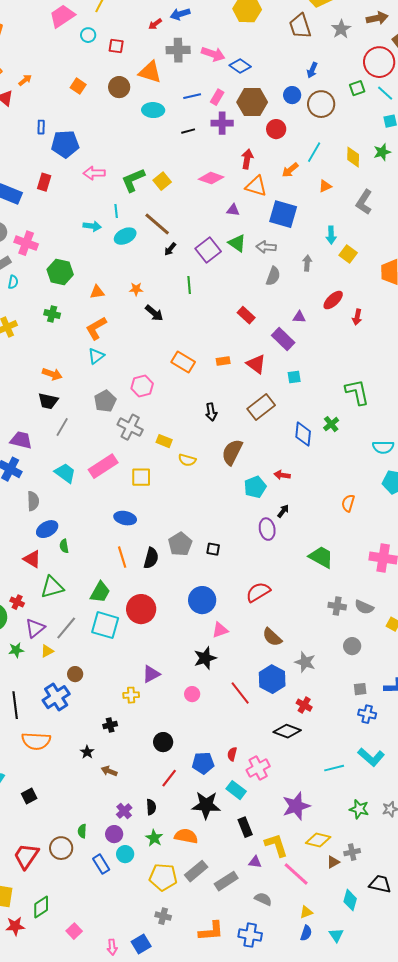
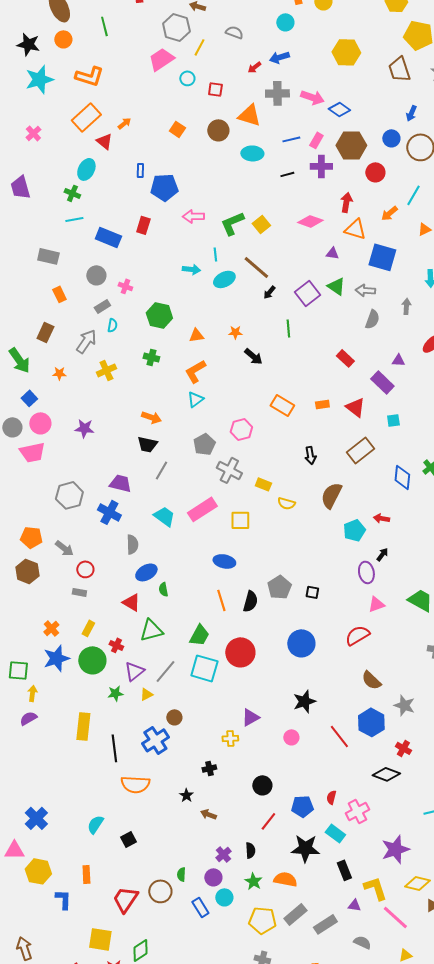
pink cross: (26, 243) -> (125, 286), size x0.6
pink triangle: (220, 630) -> (376, 604), moved

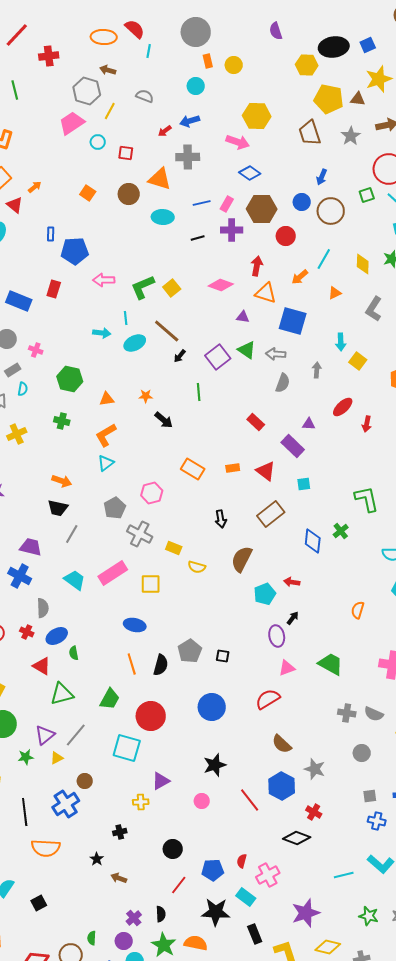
pink arrow: (312, 97) -> (238, 142), moved
red cross: (116, 645) -> (27, 632), moved
cyan square: (204, 668) -> (127, 748), moved
green star: (253, 881) -> (164, 945), size x1.4

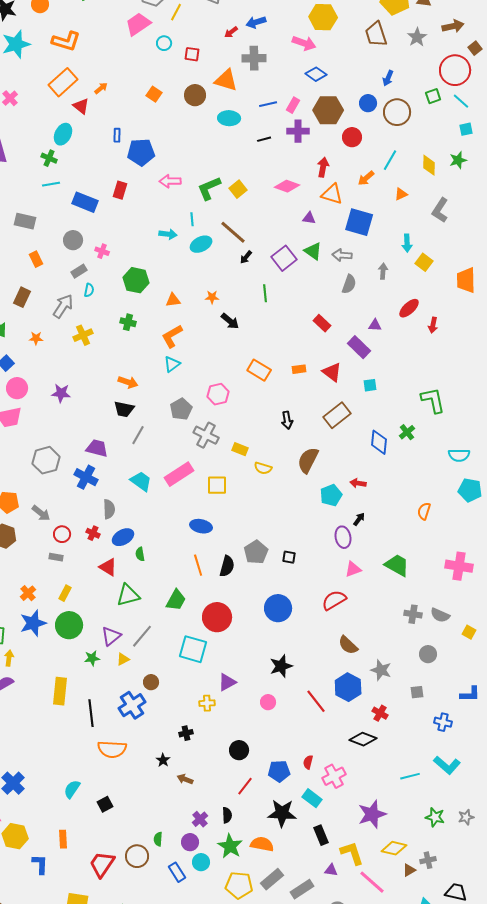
gray square: (370, 796) -> (417, 692), moved

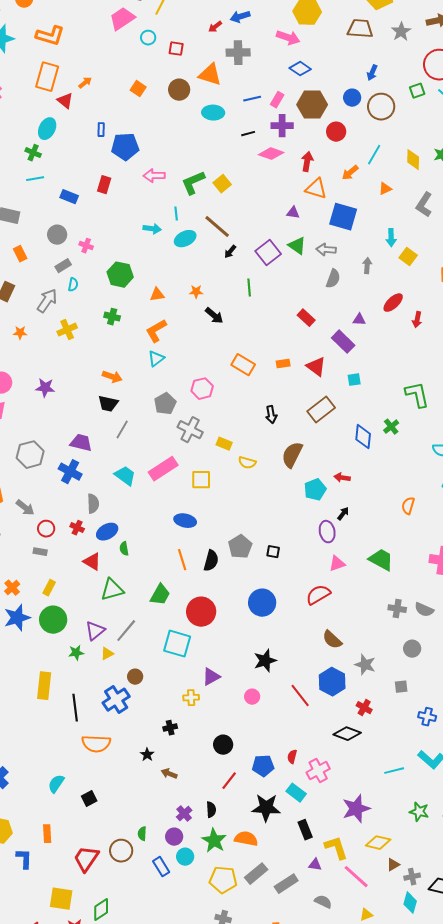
brown trapezoid: (376, 34) -> (360, 29), turned 112
orange rectangle: (63, 82) -> (47, 77), turned -32
pink diamond: (287, 186) -> (271, 154), moved
blue rectangle: (85, 202) -> (69, 197), size x0.7
gray cross: (428, 860) -> (412, 877), moved

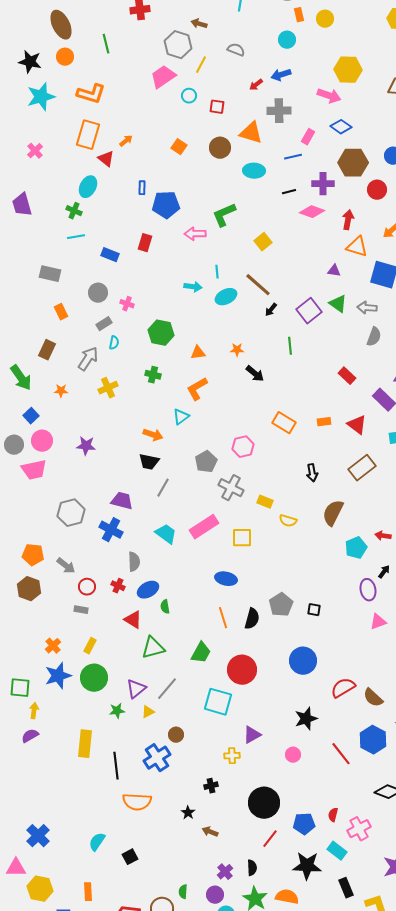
pink rectangle: (277, 100) -> (308, 137), moved
green L-shape: (193, 183) -> (224, 215), moved
cyan triangle: (156, 359) -> (181, 417), moved
red semicircle: (318, 595) -> (343, 688), moved
black circle: (223, 745) -> (264, 803), size x1.6

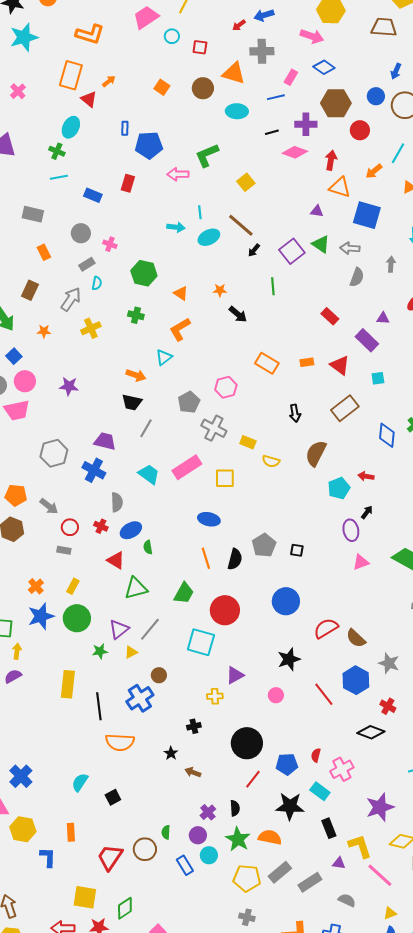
orange L-shape: (91, 94) -> (90, 34), moved
orange triangle: (198, 353) -> (181, 293), turned 42

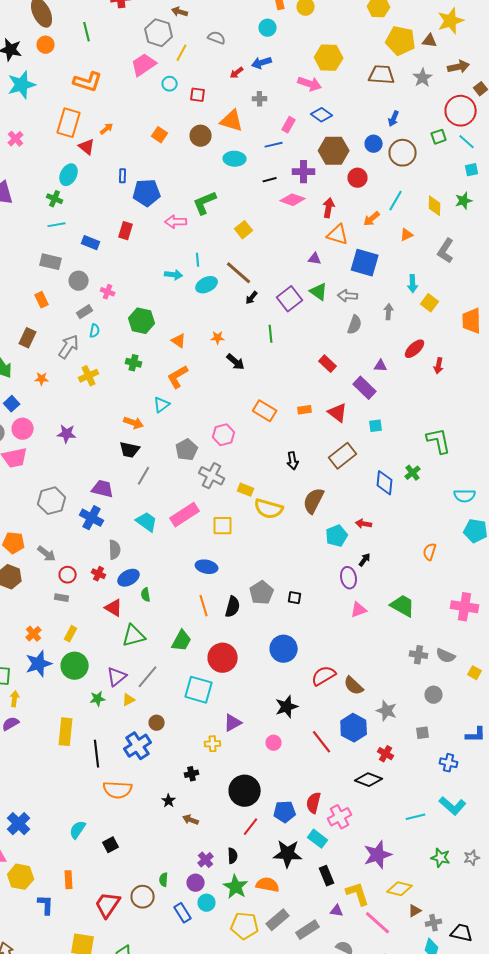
gray cross: (262, 51) -> (260, 99), size x0.6
gray rectangle: (33, 214) -> (51, 262), moved
yellow semicircle: (271, 461) -> (269, 509), size x1.6
red semicircle: (316, 755) -> (314, 803), size x1.5

